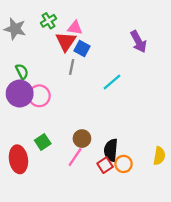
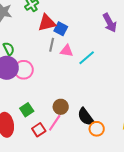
pink triangle: (75, 28) -> (67, 51), moved
red triangle: (66, 42) -> (47, 23), turned 42
black semicircle: (111, 150) -> (86, 117), turned -42
red square: (105, 165) -> (39, 130), moved

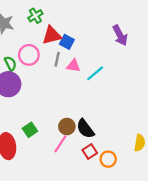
pink circle: (24, 70) -> (29, 55), moved
black semicircle: (86, 117) -> (85, 129), moved
orange circle: (97, 129) -> (108, 159), moved
red square: (39, 130) -> (90, 152), moved

